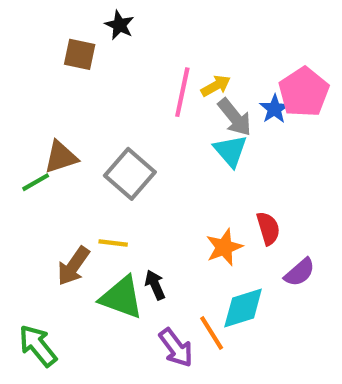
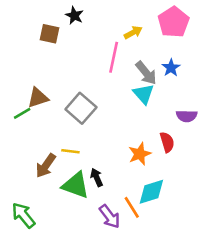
yellow arrow: (216, 86) -> (133, 32), moved
pink pentagon: (304, 92) -> (174, 22), moved
purple semicircle: (300, 272) -> (187, 116), moved, turned 42

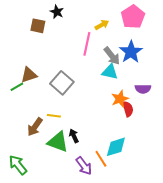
blue star: (171, 68) -> (131, 52), size x1.6
cyan triangle: (144, 94) -> (110, 72), turned -36
orange star: (140, 154) -> (120, 99), moved

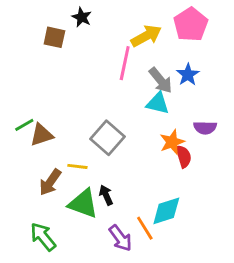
yellow arrow: (102, 25) -> (146, 36), size x1.5
blue star: (131, 52) -> (188, 75), size x0.7
brown triangle: (29, 75) -> (42, 135), moved
gray square: (62, 83) -> (108, 138), moved
green arrow: (18, 165) -> (43, 237), moved

